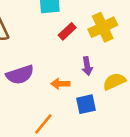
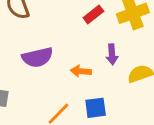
blue square: (86, 104) -> (96, 108), moved

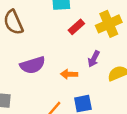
purple arrow: (112, 54) -> (94, 59), turned 35

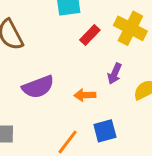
yellow cross: (109, 24) -> (130, 28), turned -35

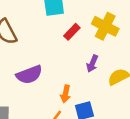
orange arrow: (85, 95) -> (66, 94), moved, turned -77

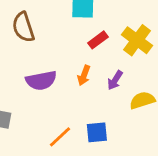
orange arrow: (66, 94) -> (84, 75), moved

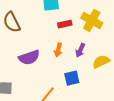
red rectangle: (98, 40) -> (65, 24), turned 32
blue square: (97, 132) -> (72, 78), moved

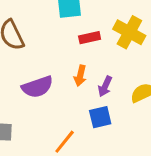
purple arrow: (80, 50) -> (105, 86), moved

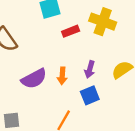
orange arrow: (80, 76) -> (62, 76), moved

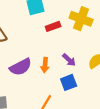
purple arrow: (90, 69) -> (69, 60), turned -64

